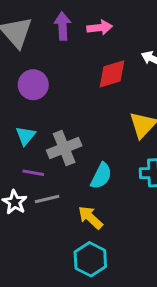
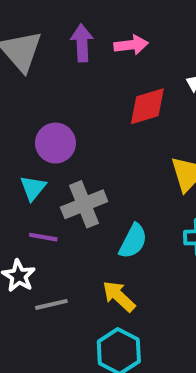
purple circle: (33, 85) -> (55, 143), moved
gray line: (47, 199) -> (51, 304), moved

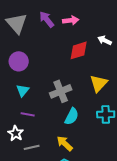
purple arrow: (82, 43) -> (47, 19), turned -36
purple circle: (55, 143) -> (19, 61), moved
gray cross: (84, 204) -> (61, 91), moved

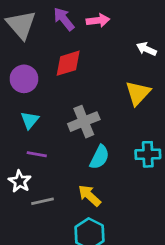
red diamond: (79, 50) -> (68, 63), moved
yellow triangle: (99, 83) -> (138, 93), moved

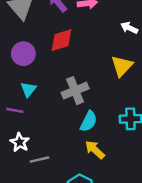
purple line: (37, 154) -> (15, 110), moved
yellow arrow: (89, 196) -> (95, 150), moved

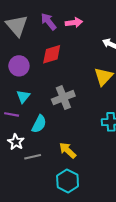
cyan semicircle: (89, 121) -> (39, 124), moved
yellow arrow: (95, 150) -> (68, 150), moved

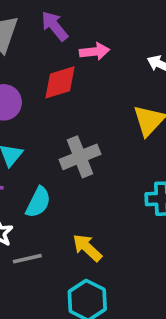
pink arrow: (74, 23) -> (95, 51), moved

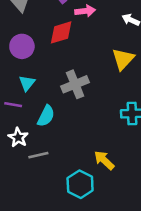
yellow arrow: (87, 248) -> (104, 160), moved

